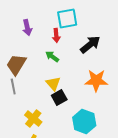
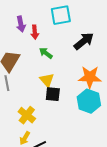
red arrow: (56, 36) -> (35, 32), moved
black square: (59, 98) -> (53, 94), turned 35
cyan hexagon: (84, 122) -> (89, 101), moved

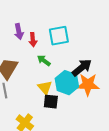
cyan square: (61, 15) -> (59, 36), moved
black arrow: (84, 41) -> (82, 68), moved
cyan hexagon: (89, 101) -> (67, 83), moved

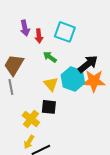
cyan square: (59, 36) -> (65, 32), turned 30
black square: (51, 102) -> (49, 107), moved

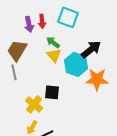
purple arrow: (25, 28) -> (29, 24), moved
orange star: (94, 81) -> (97, 79), moved
yellow triangle: (51, 84) -> (54, 55), moved

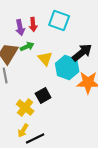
green arrow: (53, 42) -> (27, 47), moved, turned 120
black square: (52, 92) -> (43, 96), turned -35

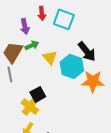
red arrow: (33, 25) -> (42, 13), moved
black arrow: (82, 53) -> (87, 51), turned 90
black square: (43, 96) -> (38, 94), moved

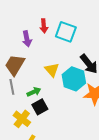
green arrow: (32, 45) -> (34, 92), moved
yellow cross: (30, 106) -> (22, 119), moved

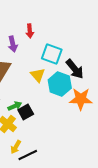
cyan square: (66, 32) -> (52, 54), moved
green arrow: (34, 92) -> (15, 106), moved

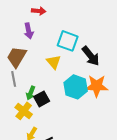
red arrow: (30, 31) -> (39, 11), moved, turned -80
cyan hexagon: (60, 84) -> (76, 87), moved
green arrow: (15, 106) -> (31, 93), turned 136

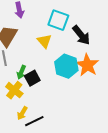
orange star: (97, 86) -> (87, 65), turned 30

